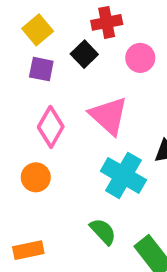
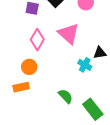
cyan cross: (123, 175) -> (85, 65), moved, size x0.6
orange rectangle: (28, 250) -> (21, 87), moved

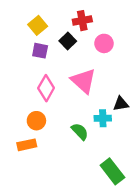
cyan cross: (85, 65) -> (103, 118), turned -32
green semicircle: (66, 96) -> (80, 132), moved

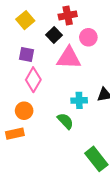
purple square: (40, 51) -> (26, 54), moved
pink triangle: (83, 81) -> (69, 58), moved, turned -40
cyan cross: (103, 118) -> (79, 100), moved

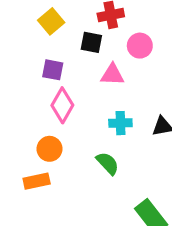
black square: (54, 35) -> (91, 42), turned -35
pink triangle: (69, 58) -> (112, 75), size x0.7
cyan cross: (79, 100) -> (120, 123), moved

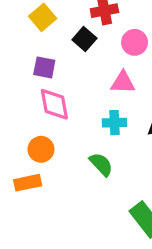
black square: (91, 42) -> (84, 39), turned 30
pink triangle: (112, 75) -> (123, 82), moved
pink diamond: (62, 105) -> (54, 104), turned -40

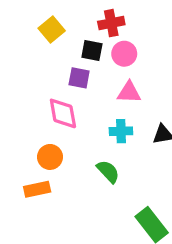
black square: (84, 39) -> (92, 50), turned -30
pink circle: (135, 42) -> (124, 54), moved
purple square: (44, 67) -> (79, 78), moved

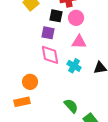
pink diamond: (63, 113) -> (50, 55), moved
cyan cross: (121, 131) -> (74, 66), turned 32
green semicircle: (108, 171) -> (71, 106), moved

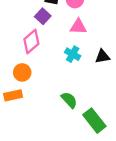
purple square: (48, 33) -> (43, 16), turned 32
pink diamond: (50, 55) -> (31, 42), moved, turned 60

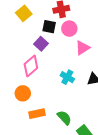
pink triangle: (78, 27) -> (83, 48), moved, turned -35
orange rectangle: (13, 95) -> (37, 114), moved

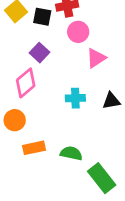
black square: (49, 27) -> (42, 17), moved
cyan cross: (67, 77) -> (75, 98), turned -32
green semicircle: (64, 118) -> (71, 153), turned -35

